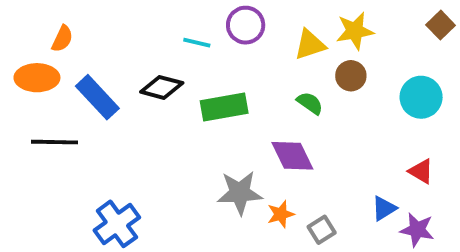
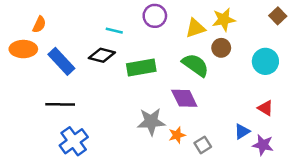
cyan line: (197, 43) -> (114, 31), moved
green semicircle: (310, 103) -> (195, 65), size x1.6
black line: (54, 142) -> (60, 104), moved

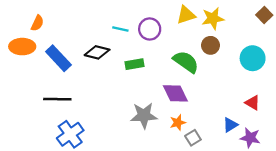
purple circle: (155, 16) -> (150, 29), moved
yellow triangle: (195, 28) -> (186, 15), moved
cyan line: (114, 31) -> (120, 29), moved
green rectangle: (141, 67) -> (134, 64), size x0.7
orange star: (177, 135) -> (178, 123), moved

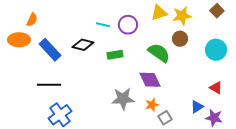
brown square: (264, 15) -> (217, 11), moved

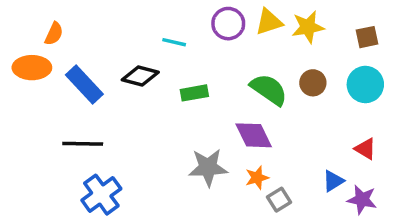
brown square: (217, 11) -> (367, 37), moved, turned 32
purple circle: (128, 25) -> (228, 24), moved
brown circle: (180, 39) -> (313, 83), moved

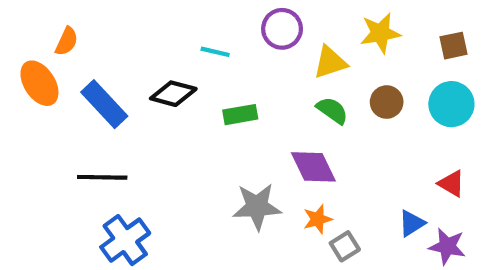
yellow triangle: (269, 22) -> (330, 62), moved
orange ellipse: (32, 68) -> (39, 83), turned 57
green semicircle: (269, 90) -> (332, 110), size x0.7

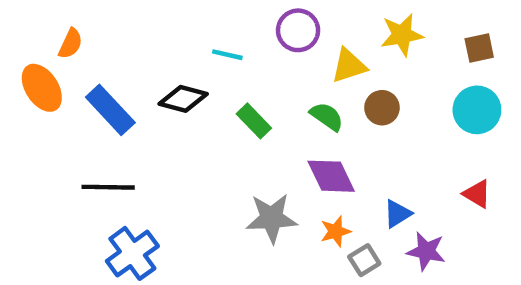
brown circle: (387, 102) -> (382, 108), moved
green semicircle: (332, 110) -> (327, 117), moved
green rectangle: (240, 115) -> (254, 121), turned 56
blue triangle: (412, 223) -> (397, 214), moved
purple star: (447, 246) -> (426, 251), moved

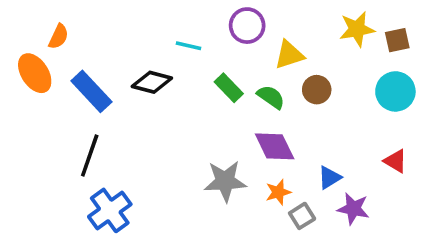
yellow star: (402, 35) -> (357, 29), moved
green rectangle: (254, 121) -> (229, 88), moved
black line: (108, 187) -> (90, 156), turned -72

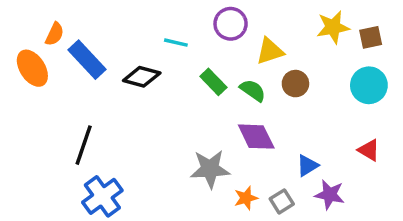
blue rectangle: (91, 91) -> (87, 60), moved
orange star: (278, 192) -> (246, 198), moved

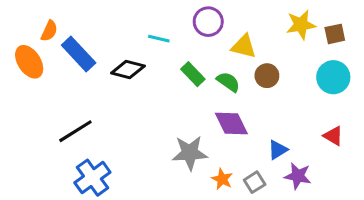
yellow triangle: (270, 51) -> (244, 46), turned 32
black line: (84, 145) -> (75, 131), turned 39
orange star: (246, 198) -> (222, 179), turned -30

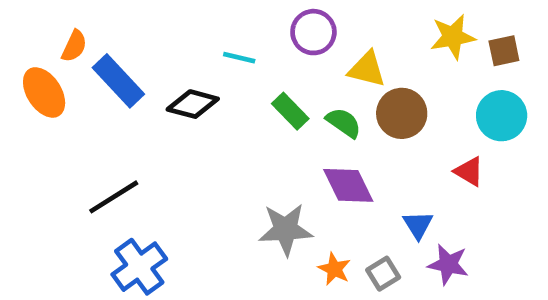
brown circle: (267, 76) -> (402, 113), size x1.4
red triangle: (333, 136) -> (469, 171), moved
blue triangle: (278, 150) -> (418, 225), turned -30

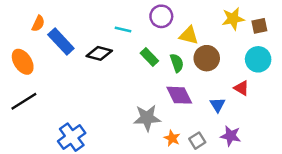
orange ellipse: (44, 92) -> (23, 62), moved
green semicircle: (344, 123) -> (177, 63), turned 36
black line: (114, 197) -> (24, 101), moved
blue triangle: (418, 225) -> (217, 105), moved

